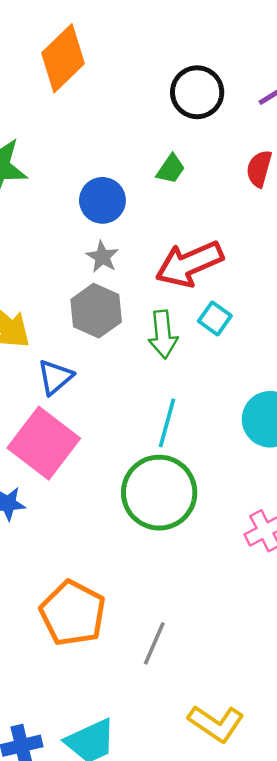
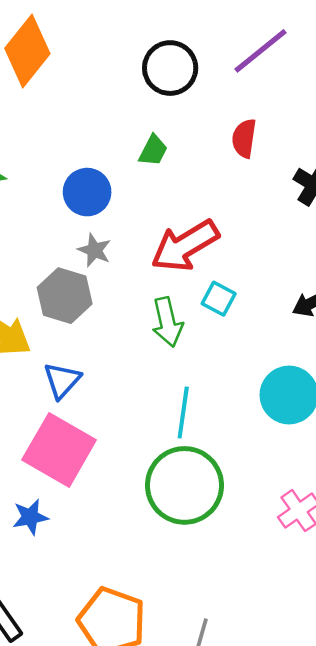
gray hexagon: (96, 311) -> (65, 296), moved

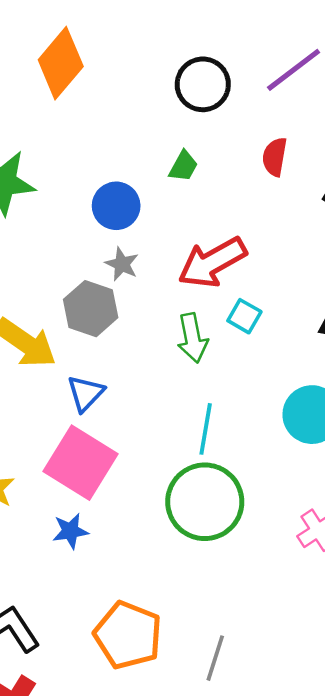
blue star: (30, 517) -> (70, 531), moved

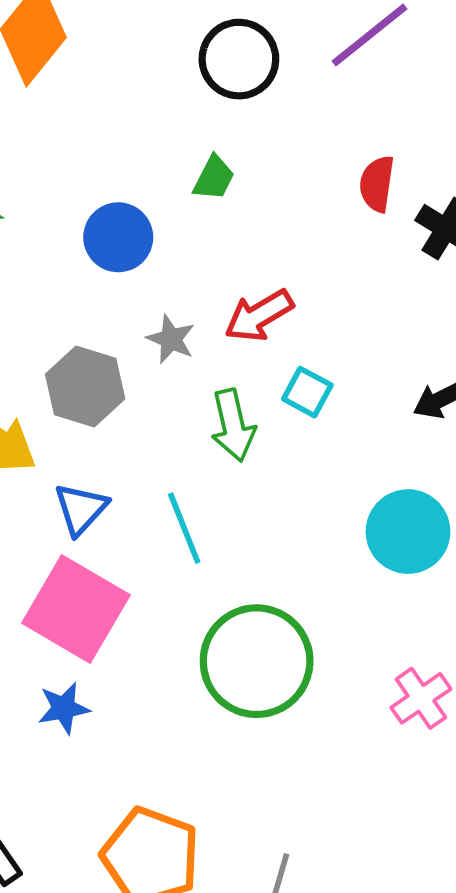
red semicircle: (275, 157) -> (377, 184), moved
red arrow: (212, 262) -> (259, 316), size x0.7
gray star: (122, 264) -> (171, 339), moved
cyan line: (206, 429) -> (184, 528), moved, turned -30

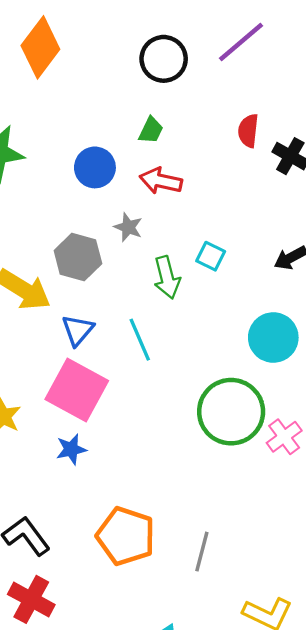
red arrow: (259, 316) -> (161, 181), moved, turned 45
green circle: (257, 661) -> (231, 412), moved

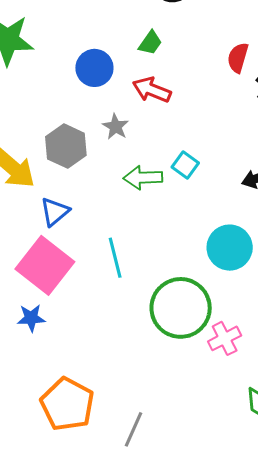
green arrow: (167, 277) -> (143, 178), turned 93
cyan line: (140, 340) -> (115, 258), moved

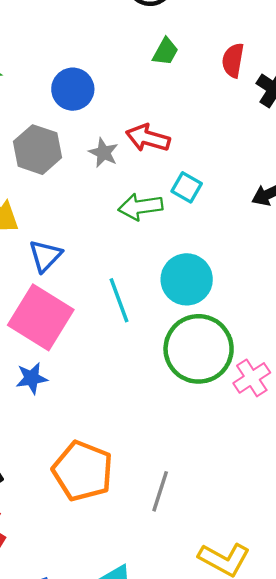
green trapezoid: (150, 43) -> (165, 52), moved
red arrow: (152, 90) -> (148, 138), moved
gray hexagon: (66, 146) -> (38, 150), moved
cyan circle: (230, 248) -> (187, 279), moved

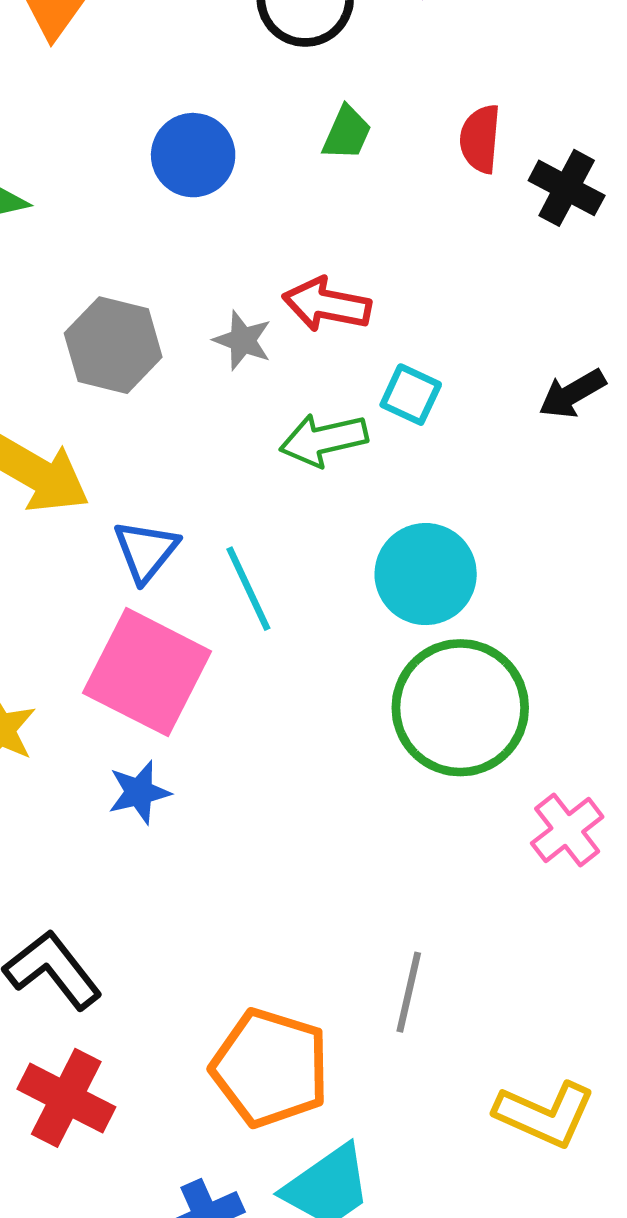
blue circle: (73, 89) -> (193, 155), moved
cyan line: (119, 300) -> (248, 589), moved
pink cross: (252, 378) -> (567, 830), moved
orange pentagon: (83, 471) -> (270, 1068), moved

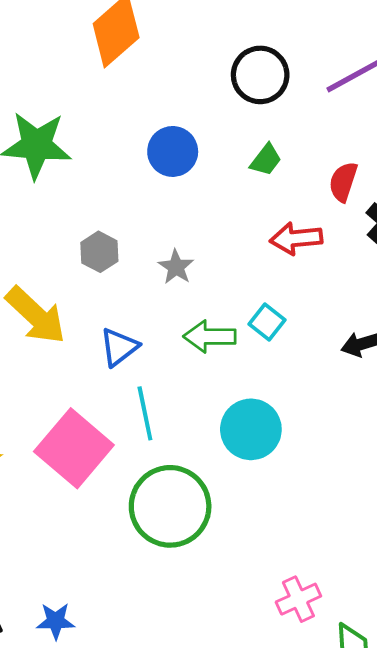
red arrow: (327, 305) -> (296, 238), moved, turned -30
gray hexagon: (113, 345) -> (99, 252), size x0.7
blue triangle: (146, 551) -> (119, 347), moved
green circle: (460, 708) -> (170, 506), moved
blue star: (139, 792) -> (56, 621), moved

